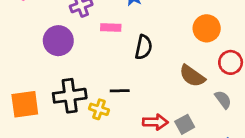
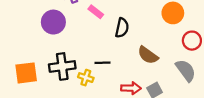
pink rectangle: (111, 28) -> (96, 12), turned 35
brown semicircle: (192, 76) -> (148, 55), moved
gray semicircle: (223, 100) -> (186, 70), size x1.5

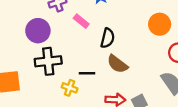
brown semicircle: (148, 55) -> (117, 64), moved
black cross: (62, 66) -> (48, 61), moved

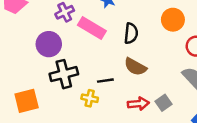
pink rectangle: (81, 21) -> (92, 28), size x1.6
black semicircle: (108, 38) -> (131, 33), moved

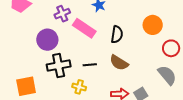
black line: (105, 81) -> (90, 65), moved

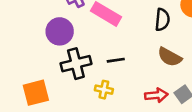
black semicircle: (117, 34) -> (162, 20), moved
brown semicircle: (119, 63) -> (170, 57), moved

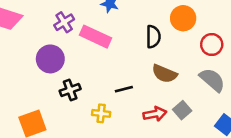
black line: (116, 60) -> (124, 89), moved
black cross: (76, 64) -> (70, 90), size x0.7

